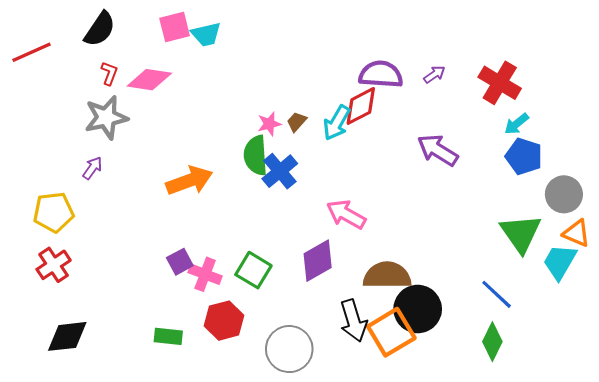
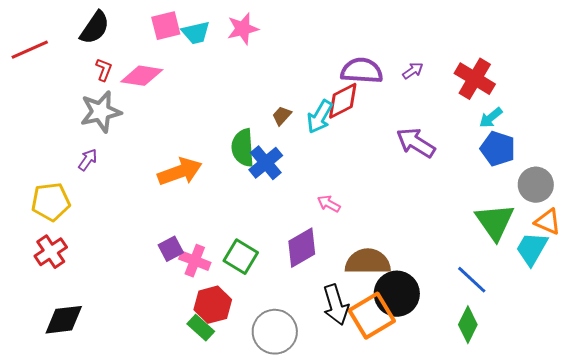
pink star: (269, 124) -> (243, 29), moved, size x1.4
pink arrow: (346, 214) -> (329, 204), size x0.6
green rectangle: (168, 336) -> (201, 328), moved, turned 36

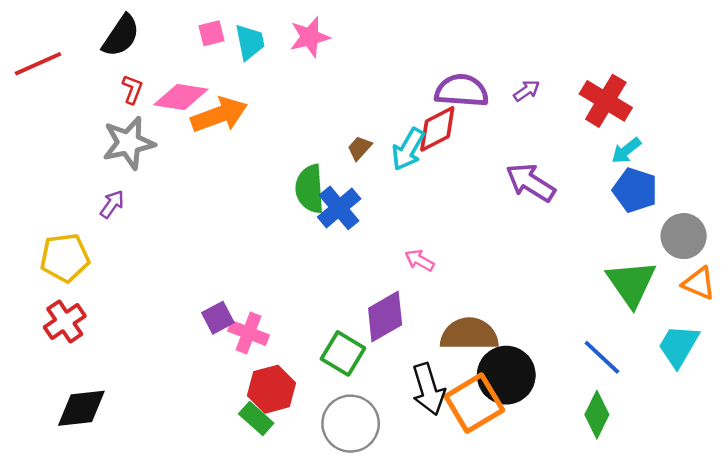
pink square: (166, 26) -> (211, 33), size x0.7
cyan trapezoid: (196, 33) -> (250, 42), turned -88
orange arrow: (180, 172) -> (219, 115), moved
cyan trapezoid: (532, 249) -> (678, 346), moved
green square: (241, 257) -> (343, 353), moved

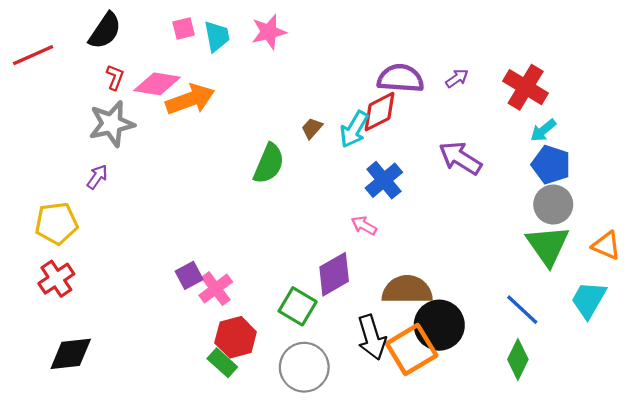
green semicircle: (310, 189) -> (269, 164), turned -153
blue cross: (339, 208) -> (384, 180), moved
gray circle: (684, 236) -> (553, 205), moved
pink cross: (249, 333) -> (216, 289), turned 32

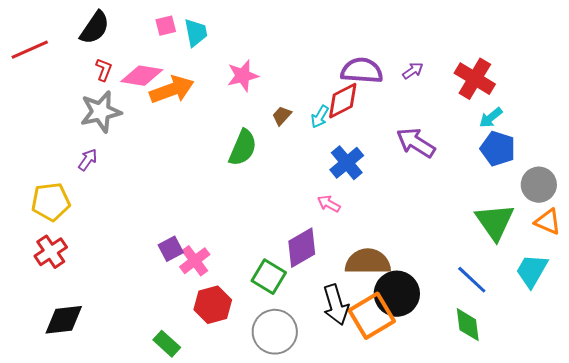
pink star: (269, 32) -> (243, 76), moved
cyan arrow: (354, 129) -> (320, 117), size x0.7
gray circle: (553, 205) -> (539, 185), moved
green diamond: (518, 359) -> (468, 325), turned -33
green rectangle: (222, 363) -> (167, 344), moved

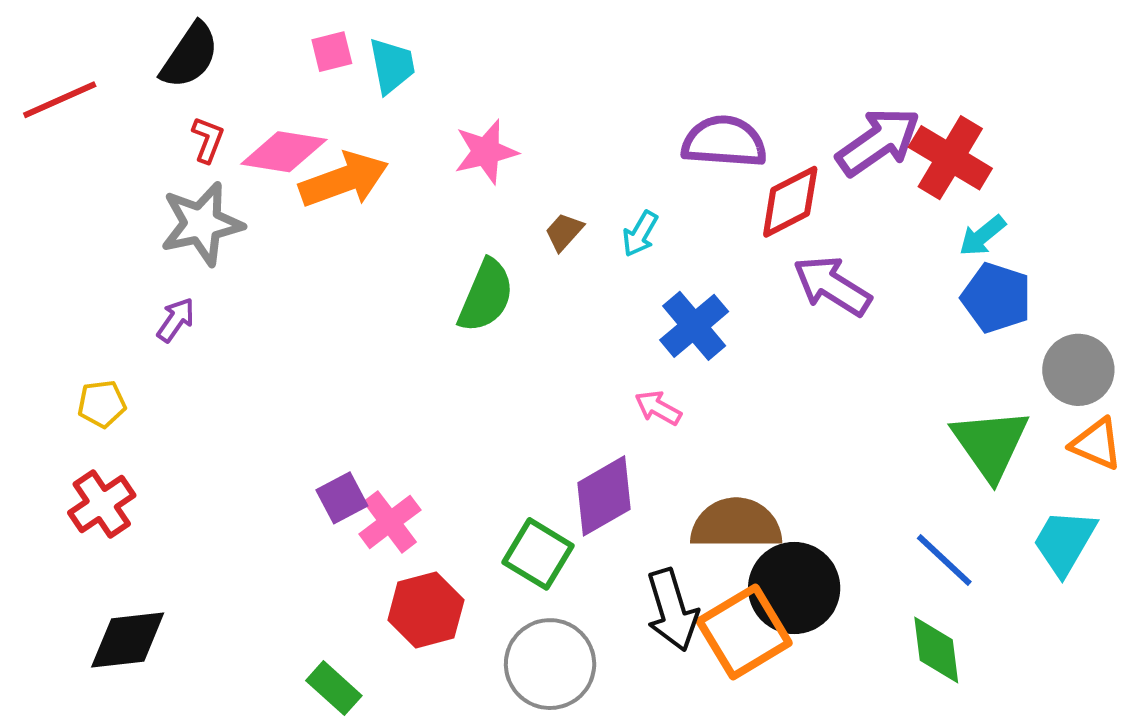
purple arrow: (413, 71) -> (878, 142), moved, size x2.0
red diamond: (343, 101) -> (790, 202), moved
yellow pentagon: (51, 202) -> (102, 404), size x0.6

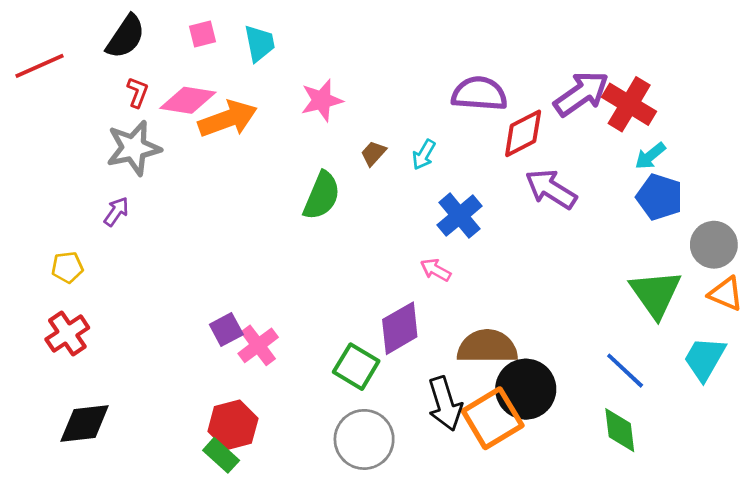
pink square: (332, 52) -> (202, 34), moved
red hexagon: (426, 610) -> (233, 425), moved

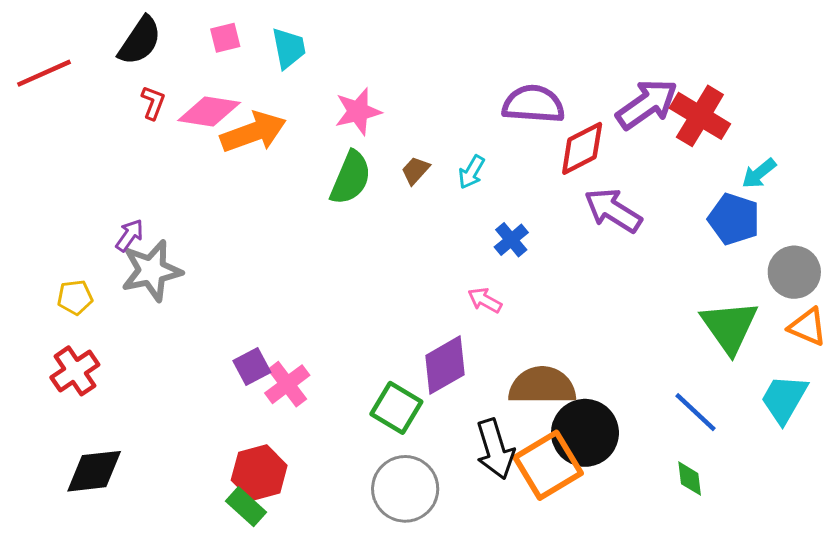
gray star: (134, 148) -> (152, 271), moved
cyan arrow: (650, 156) -> (759, 173), moved
green semicircle: (322, 196) -> (351, 178), moved
blue cross: (459, 216) -> (511, 240), size x0.7
green diamond: (620, 430) -> (690, 479), size x0.7

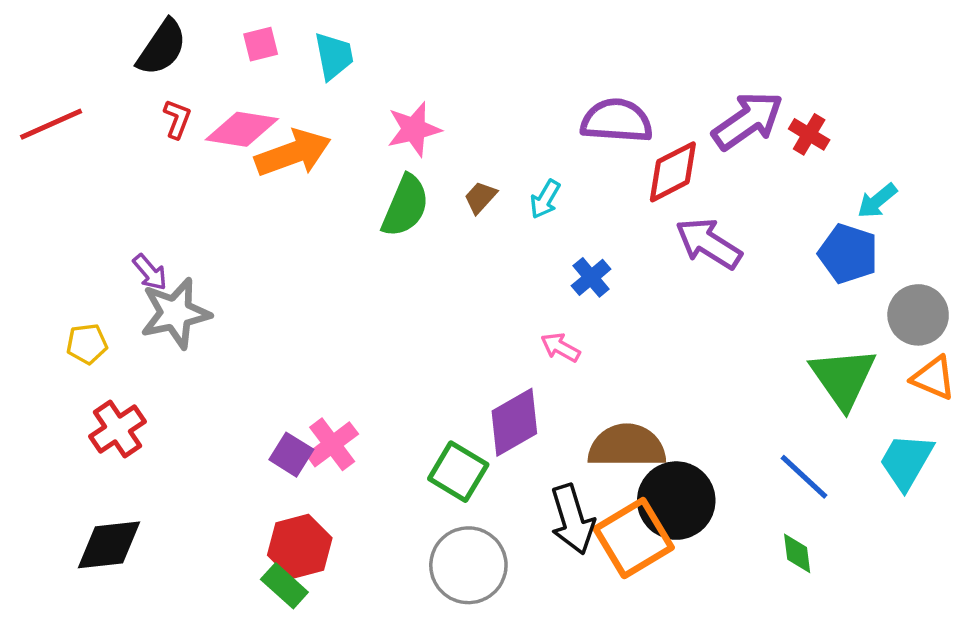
red line: (44, 73) -> (51, 124), moved
red cross: (700, 116) -> (809, 134), size x0.6
purple arrow: (130, 235) -> (150, 272), turned 104
purple square: (252, 367) -> (291, 455), moved, turned -30
red cross: (75, 371) -> (118, 429), moved

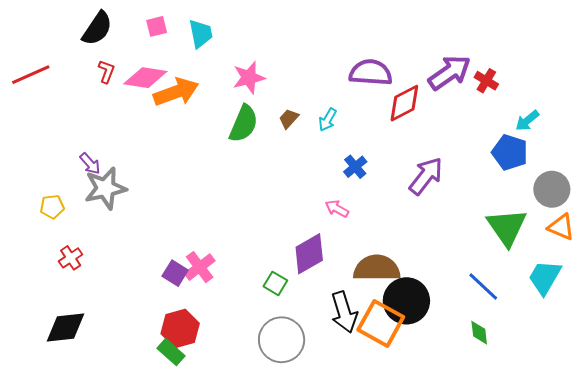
purple arrow: (709, 243) -> (426, 176), moved, turned 96
red cross: (118, 429) -> (71, 258), size x0.7
green square: (458, 472) -> (275, 283), size x0.7
orange square: (634, 538) -> (381, 323), turned -30

